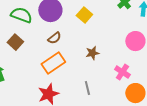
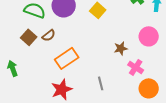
brown semicircle: (54, 38) -> (49, 35), moved
brown star: (92, 53) -> (121, 48), moved

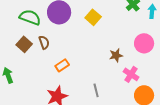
brown semicircle: (49, 35) -> (44, 42), turned -72
orange rectangle: (67, 58) -> (62, 65), size x0.6

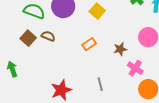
brown semicircle: (44, 42) -> (48, 36), turned -48
orange rectangle: (62, 65) -> (89, 44), moved

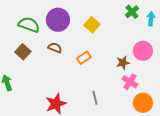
brown semicircle: (48, 36) -> (55, 48), moved
brown star: (120, 49) -> (123, 63), moved

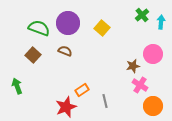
orange rectangle: (84, 58) -> (82, 90), moved

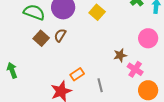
brown semicircle: (65, 51) -> (60, 35), turned -80
brown square: (33, 55) -> (41, 38), moved
brown star: (133, 66) -> (120, 55), moved

